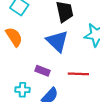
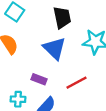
red line: (78, 74) -> (77, 83), turned -30

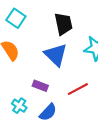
cyan cross: (18, 99) -> (19, 106), turned 32

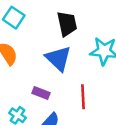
red line: (78, 89) -> (83, 97), turned -65

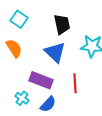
purple rectangle: (41, 93) -> (41, 80), size x1.6

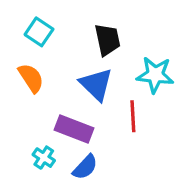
red line: (75, 83) -> (133, 116), moved

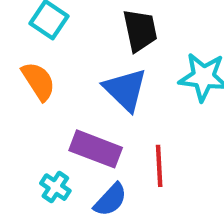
red line: (133, 116) -> (159, 166), moved

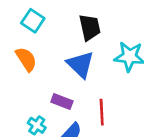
purple rectangle: (96, 149) -> (62, 102), size x0.7

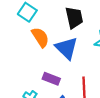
orange semicircle: (26, 59) -> (40, 37), moved

